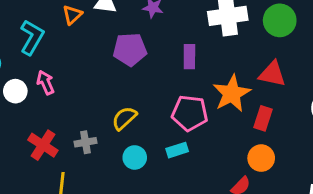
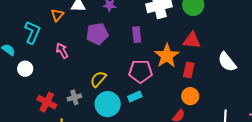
pink arrow: (46, 83) -> (62, 51), moved
cyan circle: (135, 157) -> (108, 104), size x1.6

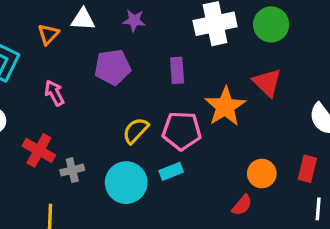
red triangle: (192, 40) -> (267, 82), turned 36
red rectangle: (189, 70) -> (307, 169), moved
yellow semicircle: (98, 79) -> (136, 131), moved
red cross: (47, 102) -> (39, 150), moved

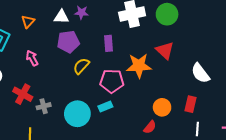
white triangle: (83, 19) -> (61, 17), moved
orange star: (225, 107) -> (139, 66), turned 30
yellow semicircle: (136, 131) -> (81, 66), moved

